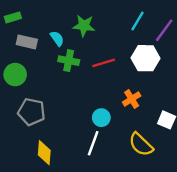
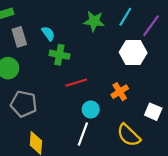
green star: (84, 26) -> (94, 21), moved
gray rectangle: (27, 42) -> (19, 37), turned 60
red line: (104, 63) -> (76, 83), moved

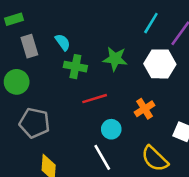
green star: (94, 21) -> (115, 59), moved
white line: (83, 134) -> (102, 157), turned -50

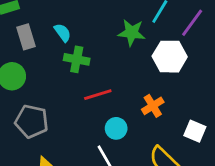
green star: (115, 59) -> (132, 33), moved

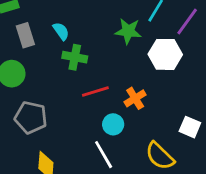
orange cross: (153, 106) -> (135, 98), moved

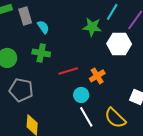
gray rectangle: (25, 35) -> (25, 16), moved
green cross: (75, 57) -> (41, 53), moved
white line: (104, 155) -> (86, 117), moved

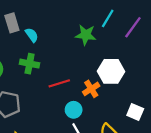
white hexagon: (119, 44) -> (111, 71), moved

